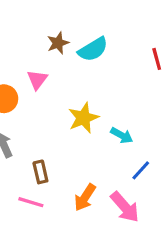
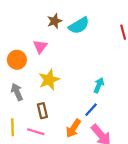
yellow star: (83, 118) -> (49, 80), moved
cyan arrow: (122, 135) -> (99, 85), turned -96
blue line: (141, 170) -> (91, 110), moved

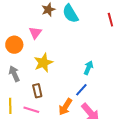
cyan semicircle: (79, 25) -> (70, 14), turned 90

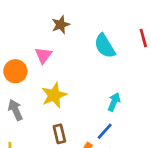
cyan semicircle: (70, 14) -> (105, 46), moved
brown rectangle: (37, 91) -> (59, 134), moved

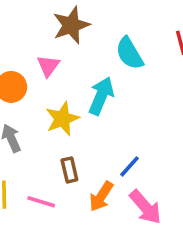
brown star: (61, 25) -> (71, 25), size x1.5
cyan arrow: (114, 102) -> (101, 96), moved, size x1.5

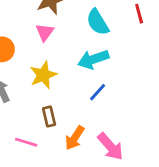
pink triangle: (48, 66) -> (45, 32), moved
cyan arrow: (101, 96) -> (93, 59), moved, turned -132
blue line: (129, 166) -> (98, 92), moved

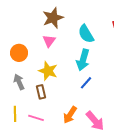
cyan arrow: (93, 59) -> (83, 60), turned -55
yellow star: (43, 75) -> (48, 71), turned -30
brown rectangle: (49, 116) -> (41, 92), moved

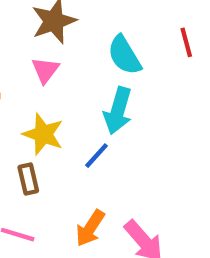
blue line: (86, 83) -> (97, 156), moved

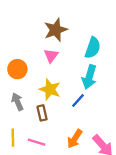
cyan semicircle: (124, 55) -> (93, 48), turned -130

